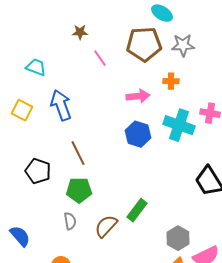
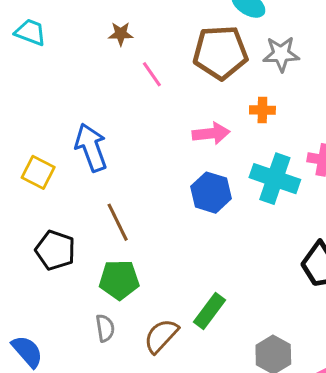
cyan trapezoid: (36, 67) -> (30, 32), moved
yellow square: (22, 110) -> (38, 172), moved

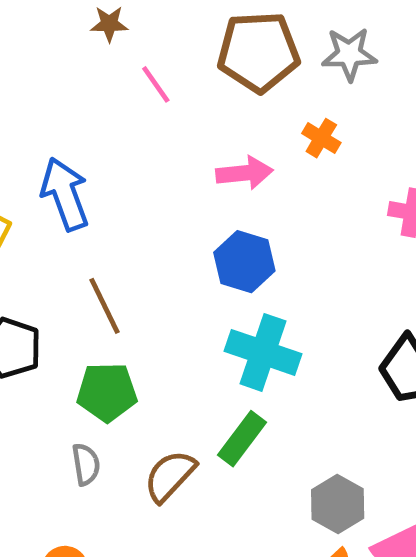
orange cross: (262, 110) -> (321, 138), turned 30
cyan cross: (275, 179) -> (263, 352), moved

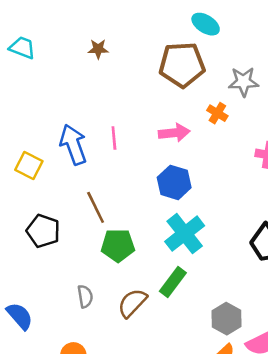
gray star: (349, 54) -> (244, 82), moved
pink line: (156, 84) -> (114, 138), moved, turned 30
cyan cross: (263, 352) -> (185, 234), turned 33
green pentagon: (107, 392) -> (118, 245), moved

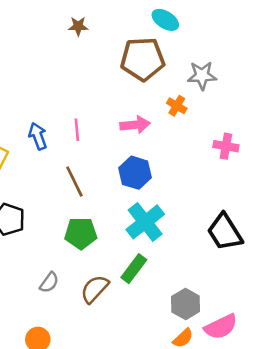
brown star: (98, 49) -> (78, 26), moved
blue arrow: (73, 145) -> (38, 136), size x0.7
brown line: (96, 207) -> (74, 182), moved
gray semicircle: (85, 296) -> (49, 283), turned 45

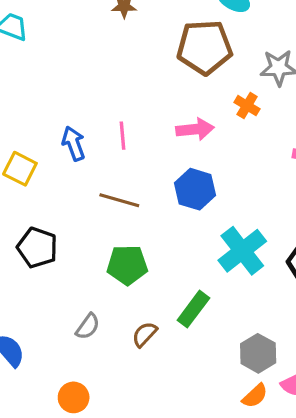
brown line: (74, 182) -> (119, 200), turned -48
cyan cross: (145, 222) -> (242, 251), moved
brown semicircle: (95, 289) -> (145, 334), size x0.7

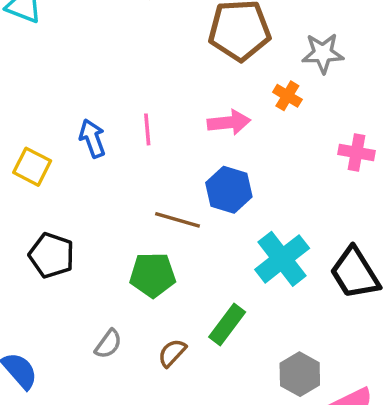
brown line: (119, 200) -> (177, 220), moved

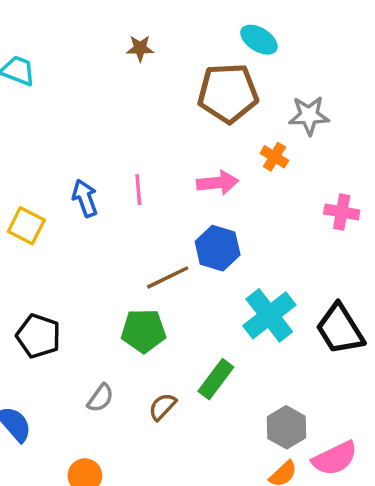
brown line: (177, 220) -> (168, 277), turned -42
black pentagon: (52, 255) -> (38, 336), moved

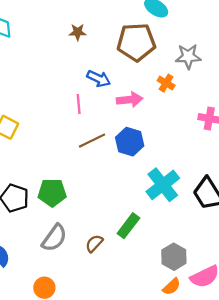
brown star: (140, 48) -> (78, 32), moved
blue arrow: (85, 198) -> (99, 79), moved, turned 135
brown line: (168, 277) -> (92, 141), moved
green pentagon: (144, 331) -> (52, 193), moved
gray semicircle: (100, 398) -> (54, 238), size x1.5

